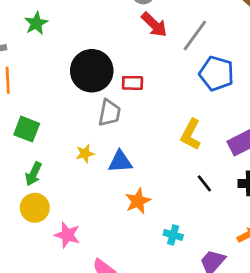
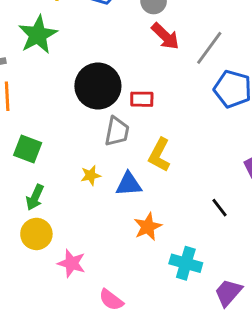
green star: (36, 23) -> (38, 35), size x1.5
yellow L-shape: (191, 135) -> (159, 155), moved
cyan cross: (173, 235) -> (186, 263), size x1.5

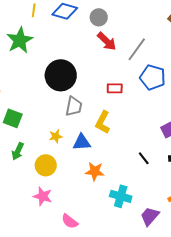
red rectangle: (142, 99) -> (115, 88), moved
orange star: (148, 227) -> (95, 171), turned 30
yellow circle: (36, 234) -> (46, 165), moved

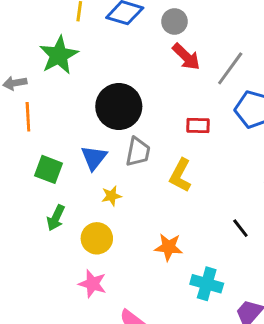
blue triangle: (82, 142) -> (94, 158), moved, turned -48

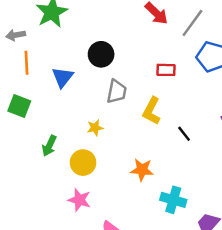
black circle: (119, 106) -> (101, 54), size x0.7
blue triangle: (94, 158) -> (63, 77), moved
green square: (48, 169) -> (19, 106), moved
black line: (240, 228) -> (184, 134), moved

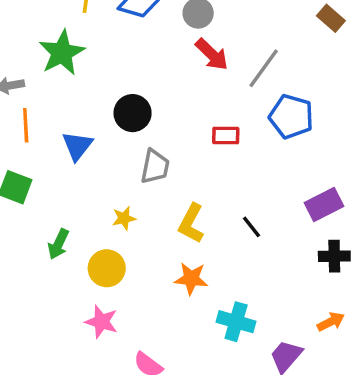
yellow L-shape: (152, 111) -> (191, 223), moved

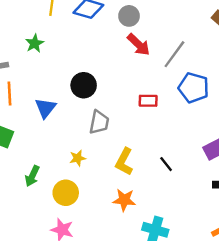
green star: (62, 53) -> (35, 43), size x0.6

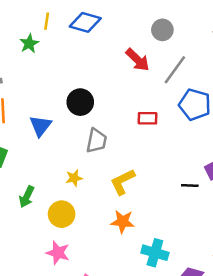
gray circle: (129, 16) -> (162, 30), moved
green star: (35, 43) -> (29, 44), moved
yellow L-shape: (124, 162) -> (123, 182), turned 36
black line: (166, 164) -> (190, 185), moved, turned -49

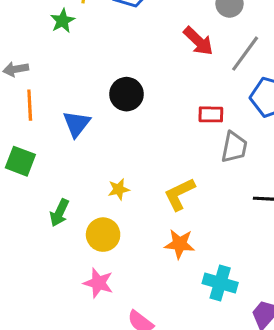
gray trapezoid: (96, 141) -> (234, 147), moved

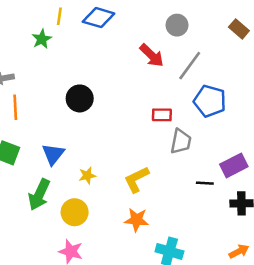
black circle: (126, 94) -> (80, 98), moved
blue triangle: (77, 124) -> (53, 154), moved
green arrow: (59, 213) -> (39, 195), size x1.4

